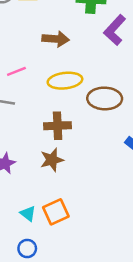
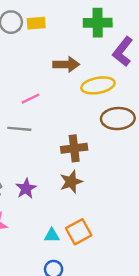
yellow ellipse: (65, 81) -> (98, 85), moved
cyan triangle: (28, 214) -> (52, 235), turned -35

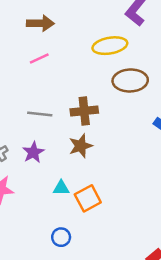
brown arrow: (66, 64) -> (40, 23), moved
gray line: (19, 129) -> (40, 114), moved
cyan triangle: (52, 235) -> (61, 188), moved

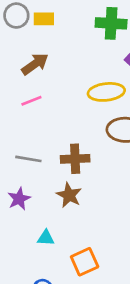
brown arrow: (40, 23) -> (35, 64), turned -40
brown star: (81, 146) -> (69, 195), turned -30
orange square: (88, 198) -> (85, 262), moved

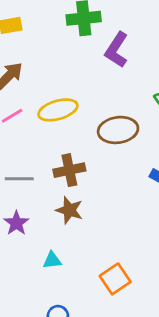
yellow ellipse: (106, 92) -> (58, 110), moved
orange square: (85, 262) -> (115, 279), moved

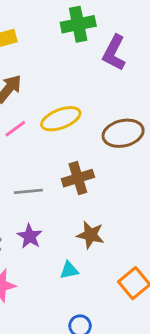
brown star: (69, 210) -> (90, 235), moved

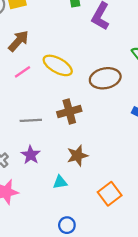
yellow ellipse: (61, 119) -> (58, 65), turned 48
brown star: (90, 235) -> (77, 156), turned -30

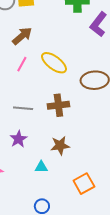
pink line: (22, 72) -> (22, 64), turned -35

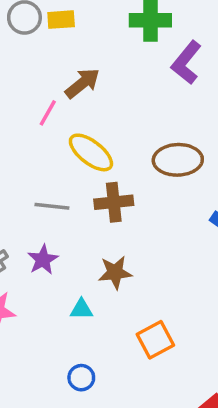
brown arrow: (22, 36) -> (82, 83), moved
yellow ellipse: (54, 63) -> (91, 152), moved
pink line: (22, 64) -> (48, 113), moved

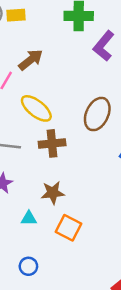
brown ellipse: (178, 160) -> (97, 114), turned -64
orange square: (155, 340) -> (68, 228), moved, turned -35

